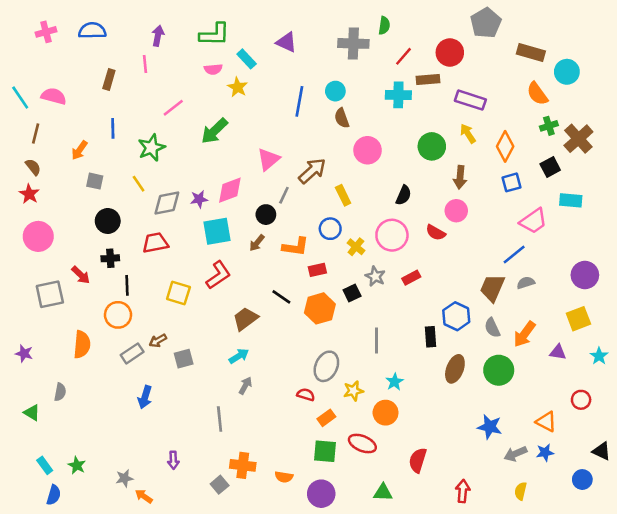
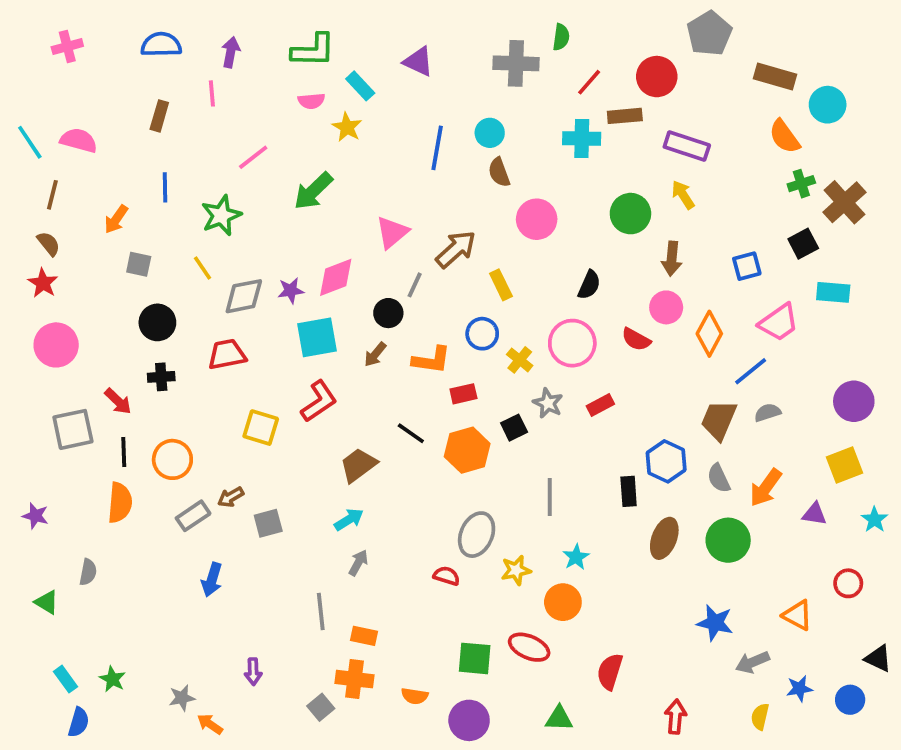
blue semicircle: (92, 31) -> (161, 45), moved
orange diamond: (505, 146) -> (709, 334), moved
black line: (127, 285) -> (124, 452), moved
orange rectangle: (326, 418) -> (364, 636), moved, turned 48
blue star: (545, 453) -> (799, 688), moved

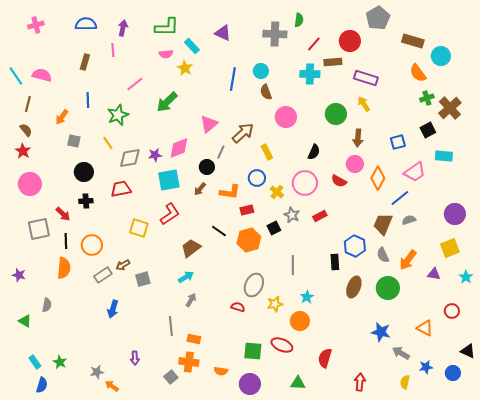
gray arrow: (752, 662) -> (401, 353), turned 54

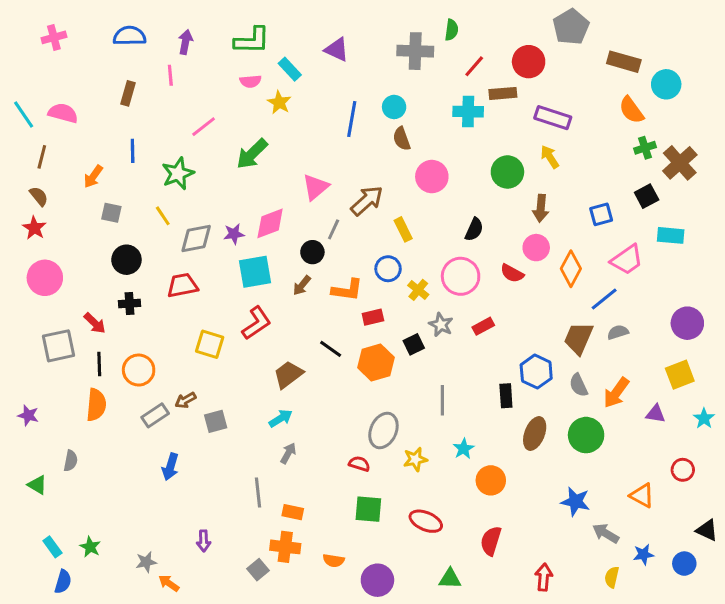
orange circle: (300, 321) -> (491, 480), moved
green square: (253, 351) -> (368, 509), moved

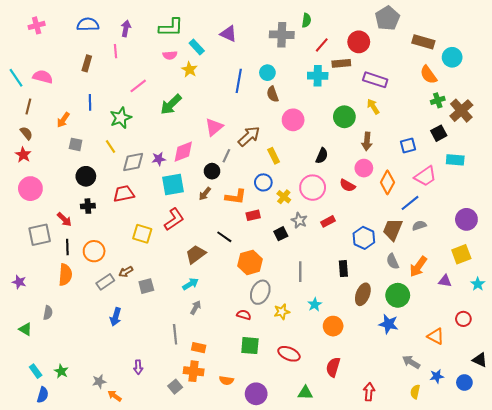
orange hexagon: (376, 362) -> (250, 262), moved
blue hexagon: (536, 372) -> (364, 238), moved
blue star: (575, 502) -> (388, 324), moved

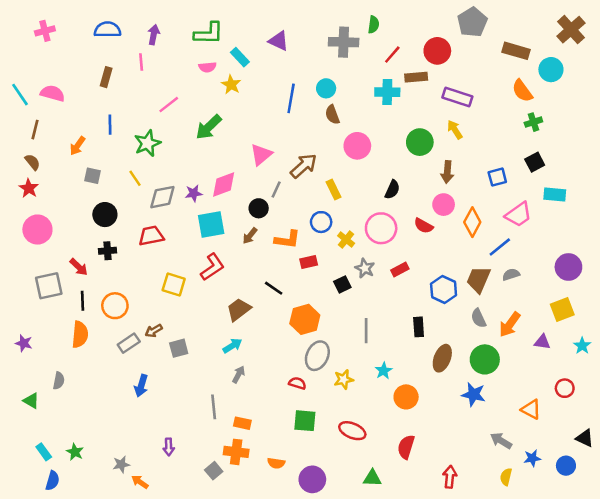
brown cross: (461, 111) -> (571, 30), moved

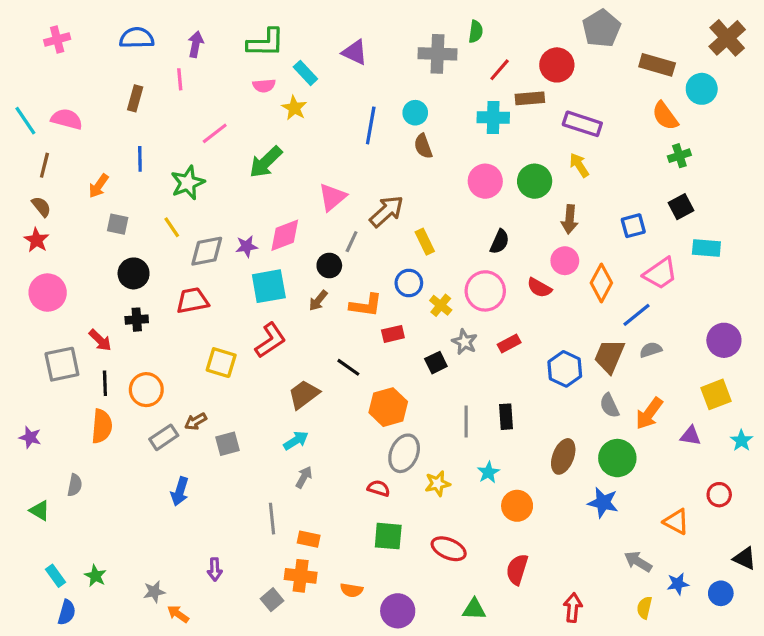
pink circle: (357, 146) -> (485, 181), moved
black rectangle: (419, 327) -> (506, 417), moved

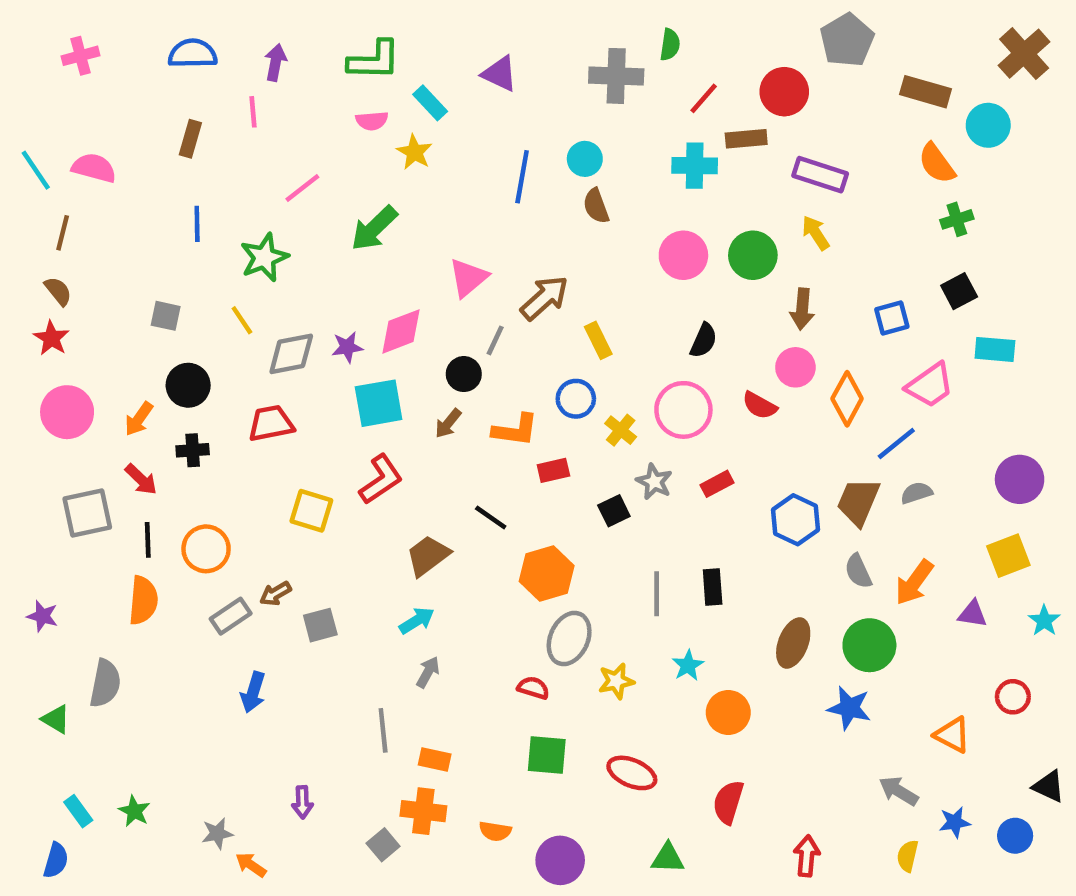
orange arrow: (99, 186) -> (139, 419), moved
gray semicircle: (75, 485) -> (105, 683), size x1.5
blue semicircle: (67, 612) -> (56, 860), moved

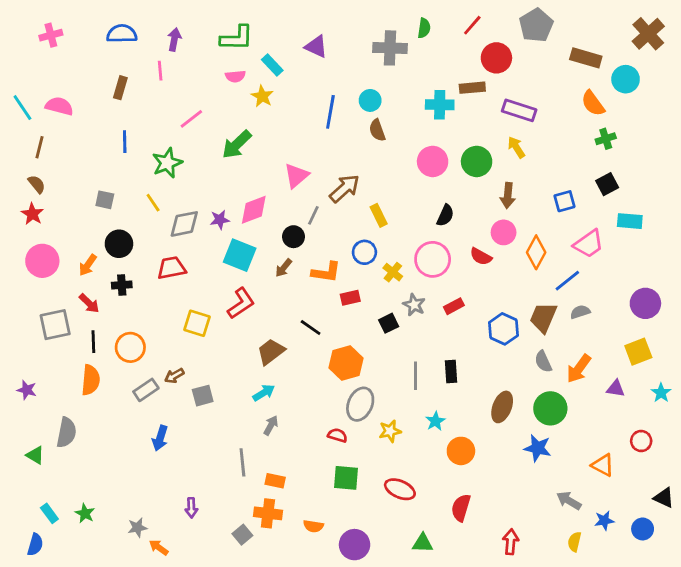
red line: (704, 98) -> (472, 25), moved
cyan square: (379, 403) -> (240, 255), turned 32

